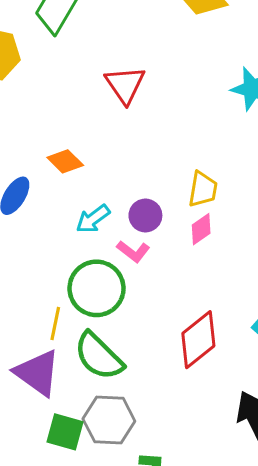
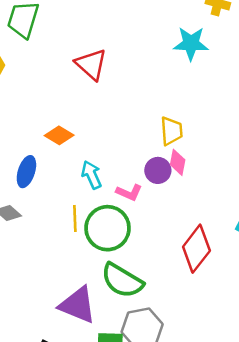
purple circle: (145, 215) -> (158, 170), moved
cyan arrow: (93, 219) -> (92, 175), turned 116
pink diamond: (201, 229) -> (178, 162), turned -30
yellow line: (55, 323) -> (75, 218), moved

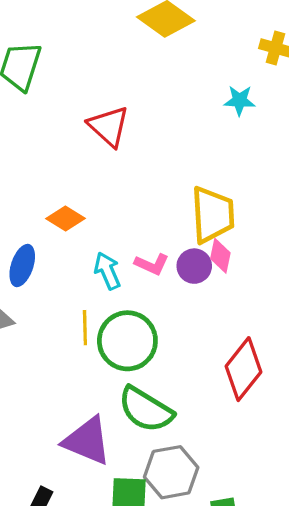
cyan star: (191, 43) -> (239, 100), size x0.7
yellow trapezoid: (171, 131) -> (213, 215), size x1.5
pink L-shape: (129, 192) -> (152, 264), moved

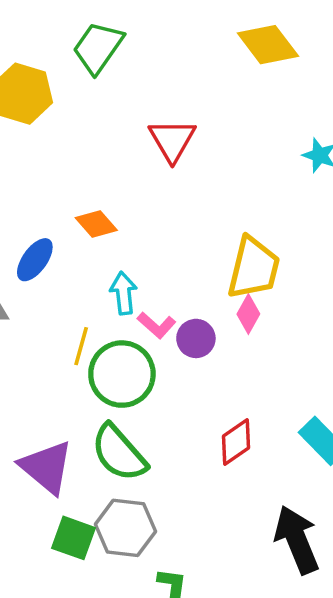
pink L-shape: (152, 264) -> (156, 325), moved
purple circle: (194, 266) -> (196, 338), moved
red diamond: (243, 369) -> (236, 442), size x0.7

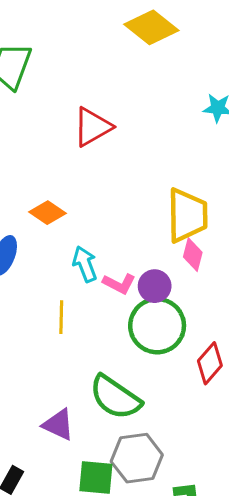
red triangle: (172, 140) -> (92, 127), turned 45
green circle: (122, 374) -> (157, 326), moved
purple triangle: (46, 467) -> (58, 425), size x0.7

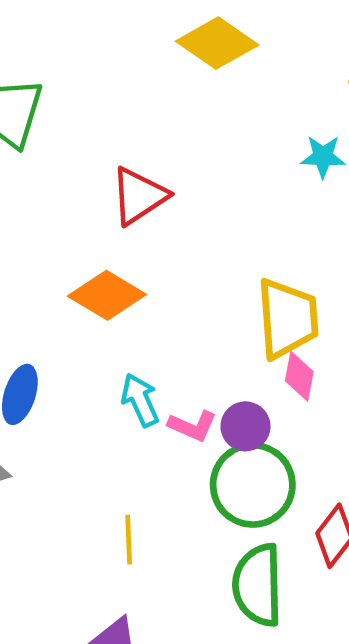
orange diamond: (48, 213) -> (107, 295), moved, size x1.4
yellow line: (61, 317) -> (129, 540), moved
green semicircle: (115, 397) -> (258, 585), moved, turned 58

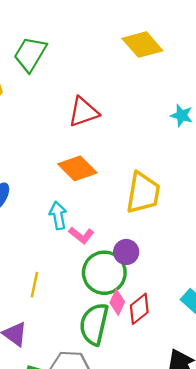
orange diamond: (107, 295) -> (77, 168), moved
pink diamond: (299, 376) -> (117, 302), moved
purple circle: (245, 426) -> (126, 252), moved

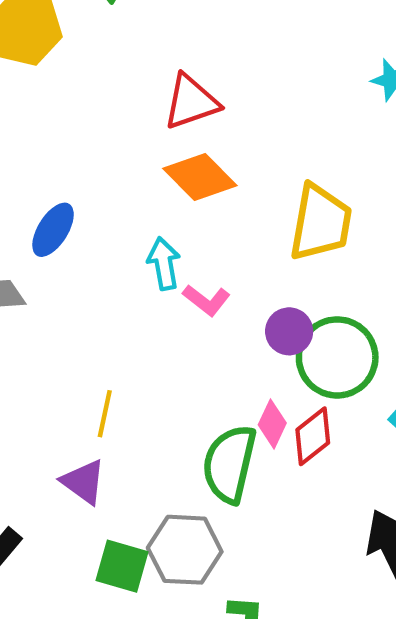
red triangle: (83, 112) -> (191, 102), moved
green circle: (104, 273) -> (337, 357), moved
yellow line: (34, 285) -> (105, 414), moved

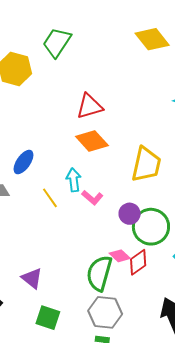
yellow line: (105, 414) -> (50, 198), moved, turned -50
pink diamond: (272, 424) -> (120, 256), turned -75
gray hexagon: (185, 550) -> (105, 312), moved

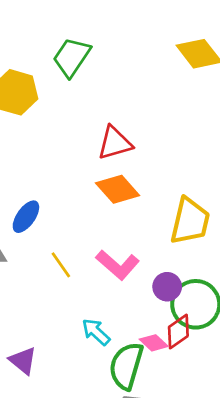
cyan arrow: (74, 180) -> (96, 332), moved, turned -40
pink L-shape: (92, 198) -> (118, 265), size x1.5
red diamond: (138, 262) -> (178, 331), moved
purple triangle: (32, 278) -> (23, 361), moved

